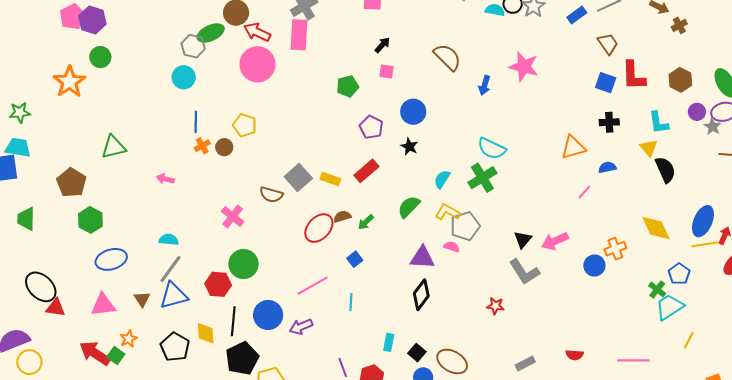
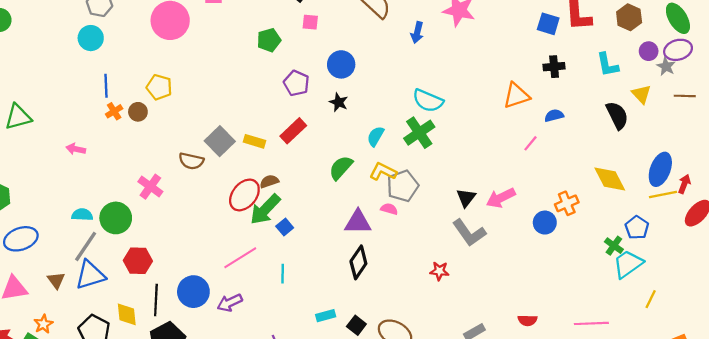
yellow triangle: (649, 148) -> (641, 94), moved
green arrow: (366, 222) -> (265, 209), moved, size x1.8
green circle: (244, 264) -> (116, 218), moved
cyan rectangle: (389, 342) -> (326, 316), turned 66

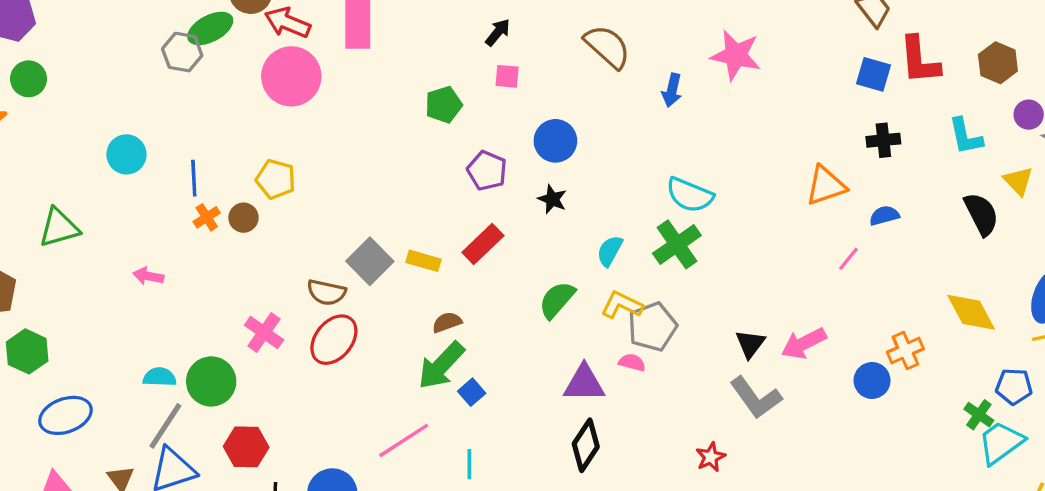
cyan circle: (91, 38) -> (126, 154), moved
red ellipse: (244, 195) -> (334, 340), moved
blue pentagon: (637, 228) -> (1014, 386), turned -30
red star: (439, 271) -> (711, 457), turned -30

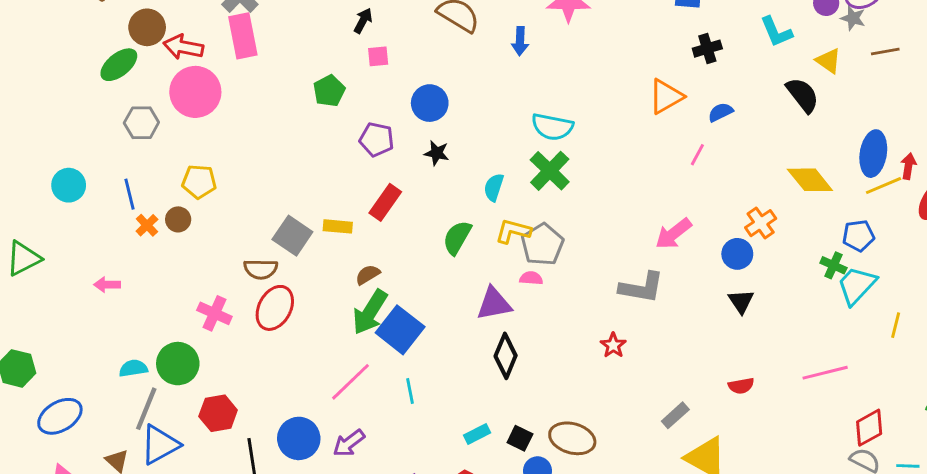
gray hexagon: (182, 52) -> (141, 123), moved
black triangle: (750, 344) -> (741, 301), moved
blue square: (472, 392) -> (400, 330), size x2.0
gray L-shape: (756, 398) -> (642, 288), turned -33

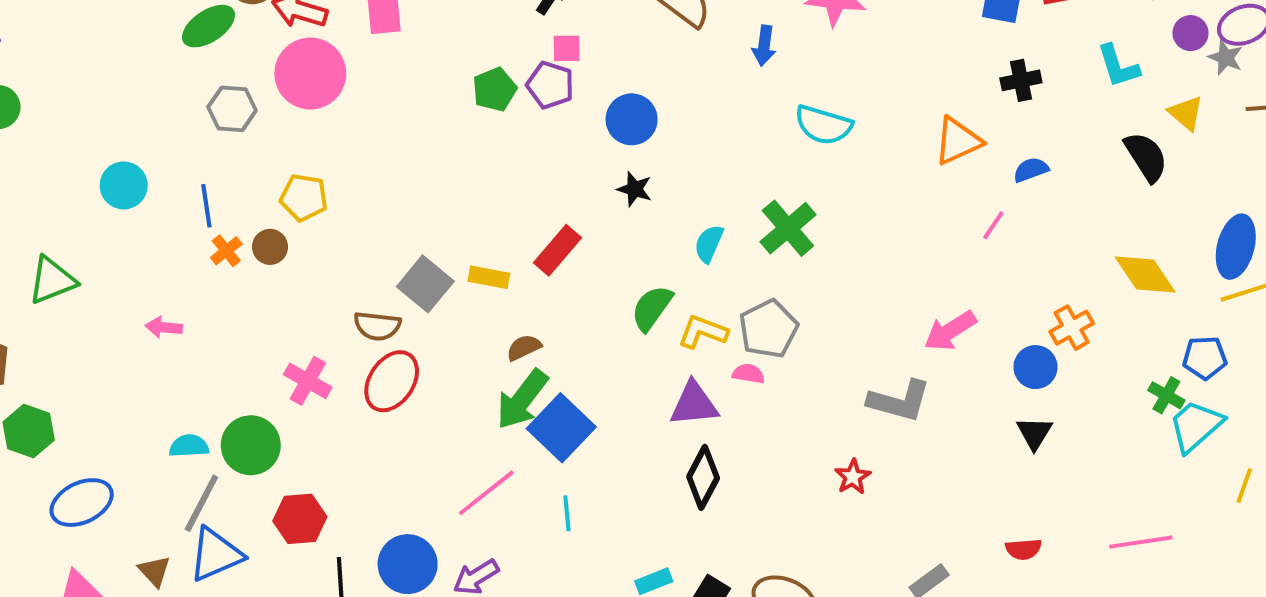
cyan semicircle: (552, 127) -> (823, 125), moved
purple pentagon: (377, 140) -> (550, 85), moved
yellow L-shape: (513, 231) -> (703, 332), moved

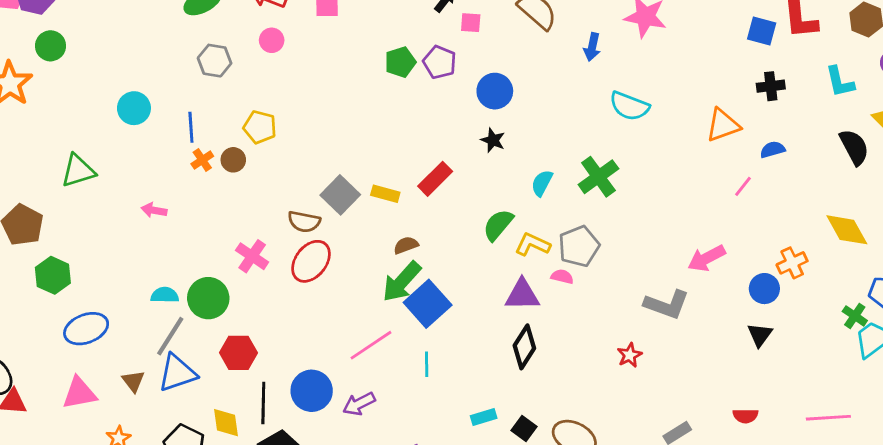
pink square: (567, 48) -> (471, 23), moved
pink circle: (310, 74) -> (272, 40), size x0.5

